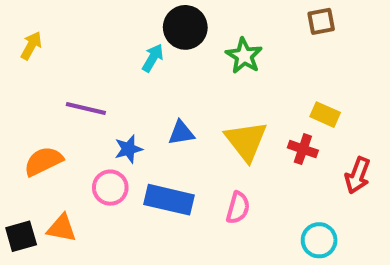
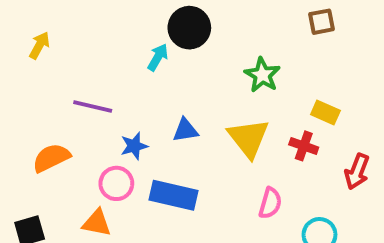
green star: (244, 56) -> (262, 75), moved
pink semicircle: (238, 208) -> (270, 203), moved
orange triangle: (62, 228) -> (97, 223), moved

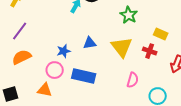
purple line: (93, 107) -> (20, 31), moved, turned -66

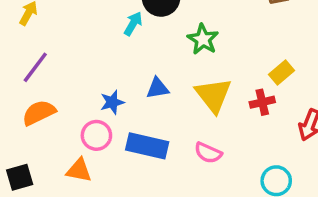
green star: (129, 15) -> (203, 39), moved
yellow rectangle: (161, 34) -> (281, 73), turned -64
red cross: (150, 51) -> (262, 102), turned -32
pink semicircle: (133, 80) -> (208, 153), moved, turned 98

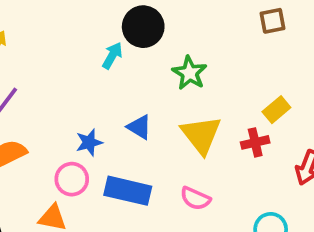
blue triangle: (158, 88) -> (139, 127), turned 40

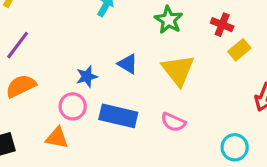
red cross: (255, 142) -> (222, 25), moved, turned 35

